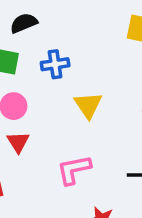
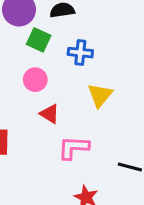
red triangle: (18, 142) -> (50, 114), moved, turned -40

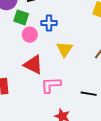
pink circle: (35, 80) -> (30, 35), moved
red triangle: (50, 114) -> (33, 65), size x1.5

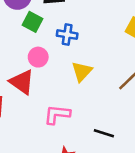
pink circle: (30, 35) -> (38, 57), moved
red triangle: (33, 65) -> (22, 82), moved

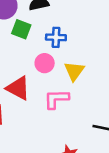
pink circle: (38, 57) -> (45, 63), moved
pink L-shape: (57, 114) -> (56, 99), moved

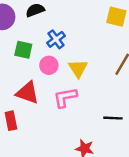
green square: (21, 29) -> (23, 50), moved
blue cross: (56, 37) -> (56, 39), turned -30

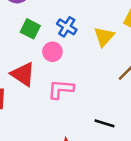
blue cross: (56, 39) -> (67, 27), turned -36
yellow triangle: (78, 69) -> (104, 37), moved

